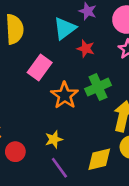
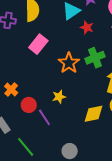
pink rectangle: (40, 67) -> (38, 44), moved
purple line: (59, 168) -> (44, 117), moved

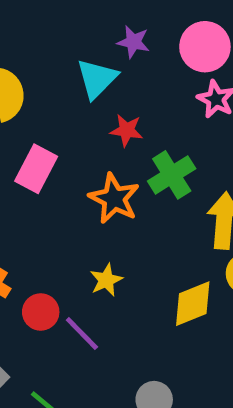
red star: (87, 27) -> (127, 130), moved

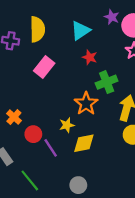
purple star: (133, 42) -> (112, 17), moved
orange star: (114, 198) -> (86, 104), moved
yellow diamond: (193, 304) -> (84, 143), moved

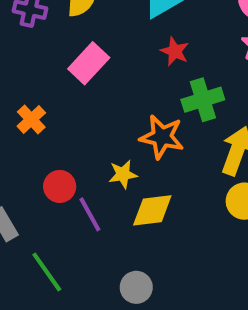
orange star: (86, 104) -> (162, 137), turned -30
orange cross: (14, 117) -> (31, 119), moved

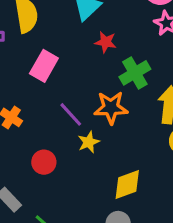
yellow diamond: (152, 210) -> (127, 184), moved
purple line: (90, 214) -> (71, 114), moved

